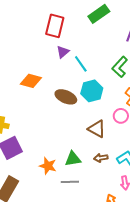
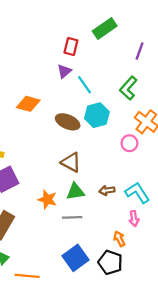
red rectangle: (55, 26) -> (71, 46), moved, size x0.7
brown triangle: (97, 129) -> (71, 162), moved

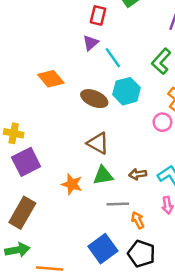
orange diamond: (28, 104) -> (51, 79), turned 35
gray line: (72, 217) -> (118, 204), moved
orange arrow: (119, 239) -> (138, 220), moved

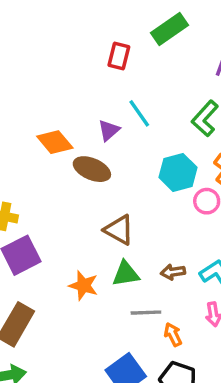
purple triangle: (91, 43) -> (109, 130), moved
cyan hexagon: (127, 91) -> (178, 172), moved
brown ellipse: (94, 99) -> (92, 169), moved

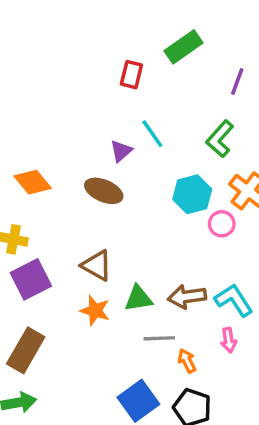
orange diamond: (55, 142) -> (33, 182), moved
brown triangle: (119, 230) -> (97, 265), moved
brown arrow: (173, 272) -> (187, 297), size x1.5

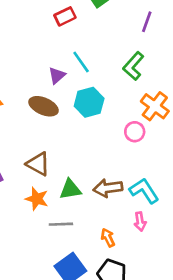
red rectangle: (131, 75) -> (65, 16), turned 50
cyan hexagon: (192, 194) -> (89, 102), moved
gray line: (159, 338) -> (61, 224), moved

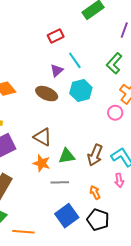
red rectangle: (65, 16) -> (56, 36), moved
brown arrow: (108, 188) -> (95, 155), turned -60

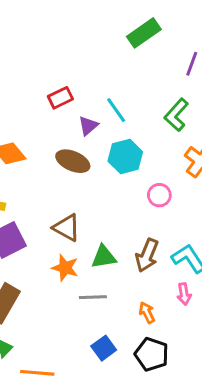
red rectangle: (56, 36) -> (60, 98), moved
pink circle: (115, 113) -> (159, 195), moved
blue square: (67, 216) -> (104, 348), size x0.7

